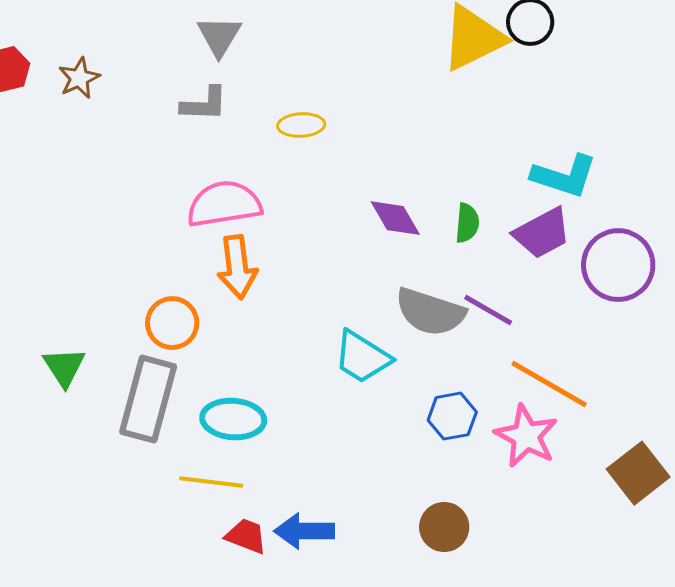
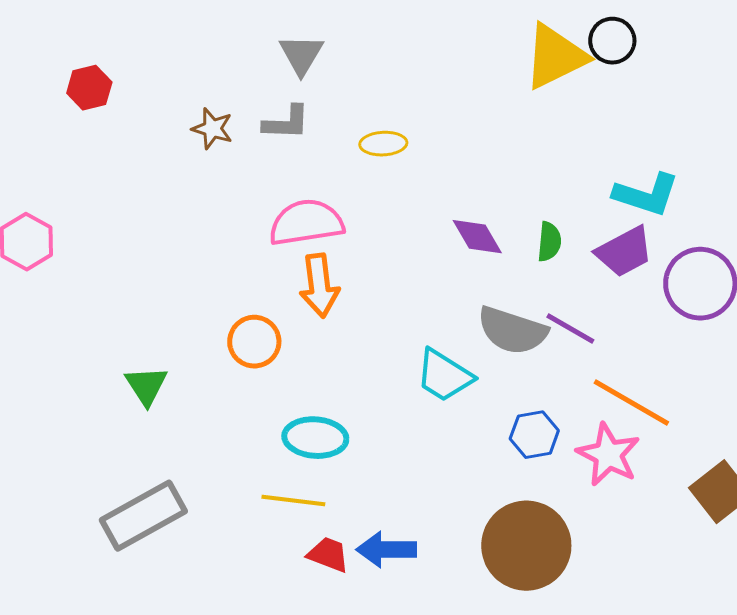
brown star: (79, 78) -> (212, 129), moved, turned -30
gray rectangle: (148, 399) -> (143, 516), moved, turned 46
brown circle: (444, 527) -> (526, 546), size x1.8

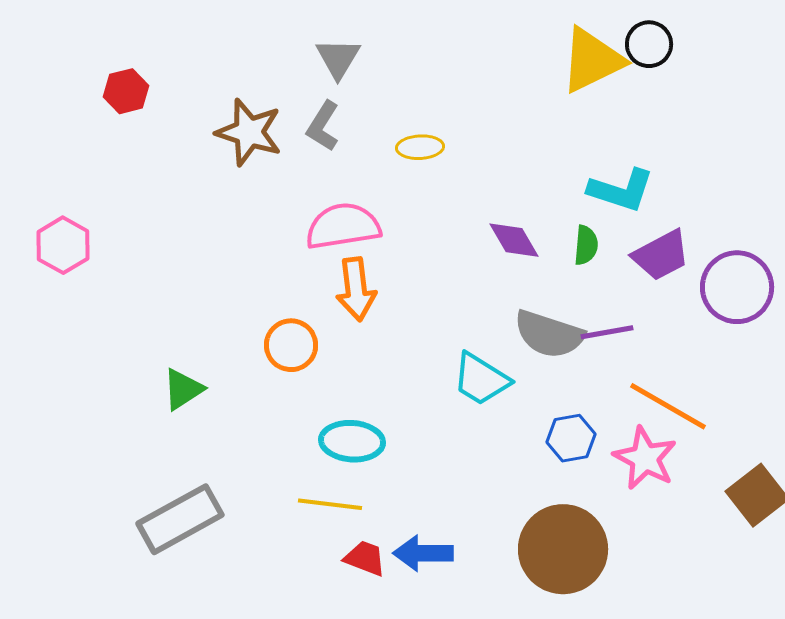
gray L-shape: (286, 123) -> (323, 126), turned 120
brown star: (212, 129) -> (249, 132), size x1.6
cyan L-shape: (646, 195) -> (621, 190), moved
purple line: (570, 329) -> (607, 332), turned -40
green triangle: (146, 386) -> (183, 389), turned 30

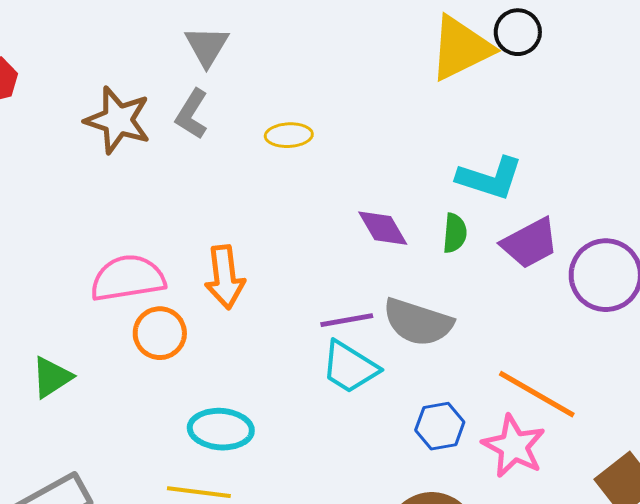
pink semicircle: (343, 226) -> (128, 278), moved
purple line: (607, 332) -> (347, 320), moved

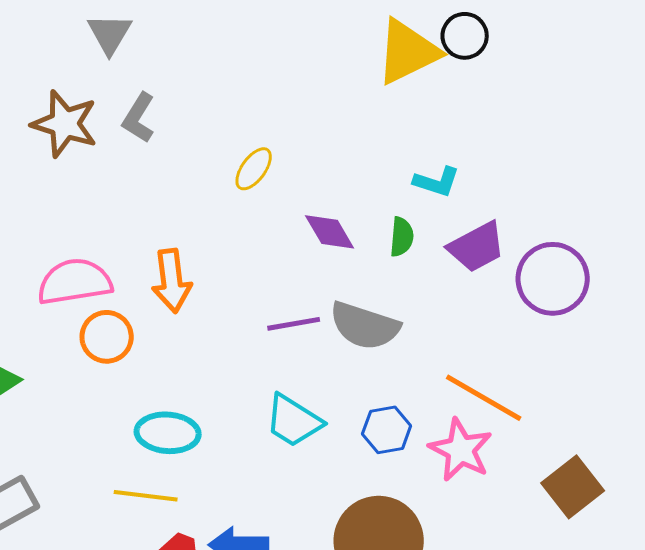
gray triangle: (207, 46) -> (110, 34), moved
yellow ellipse: (289, 135) -> (254, 169), moved, turned -51
cyan L-shape: (490, 178) -> (437, 182), size x0.7
cyan trapezoid: (350, 367) -> (294, 421), moved

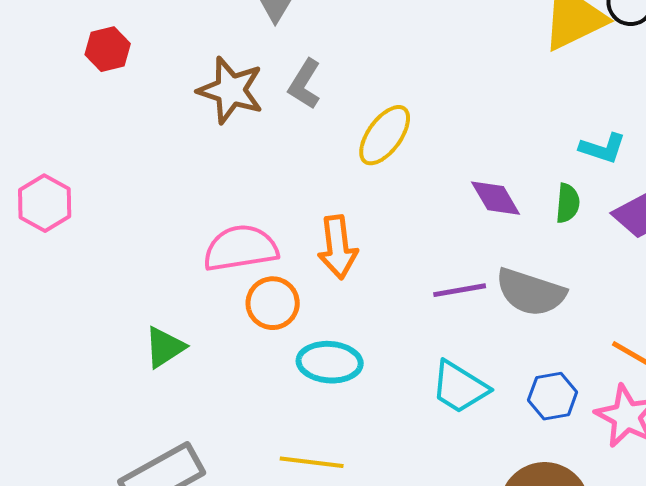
yellow ellipse: (254, 169) -> (385, 135), moved, size x1.4
cyan ellipse: (168, 433) -> (330, 362), moved

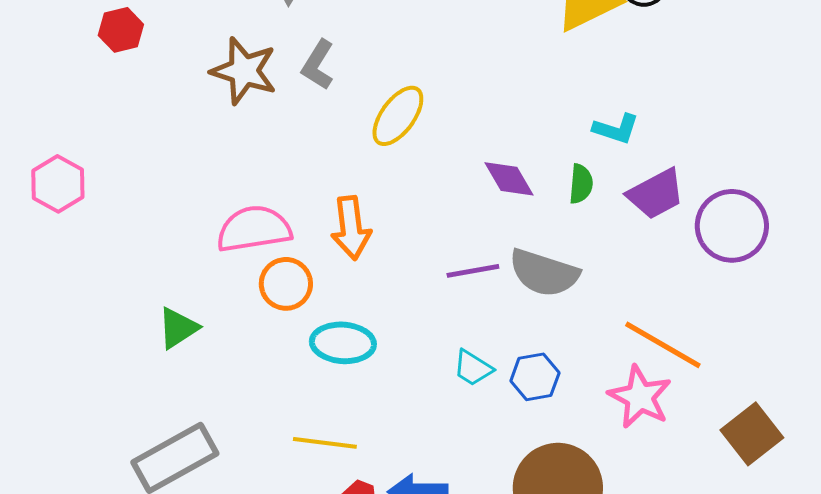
cyan trapezoid: (460, 387) -> (473, 368), size x0.7
blue hexagon: (553, 396) -> (535, 377), moved

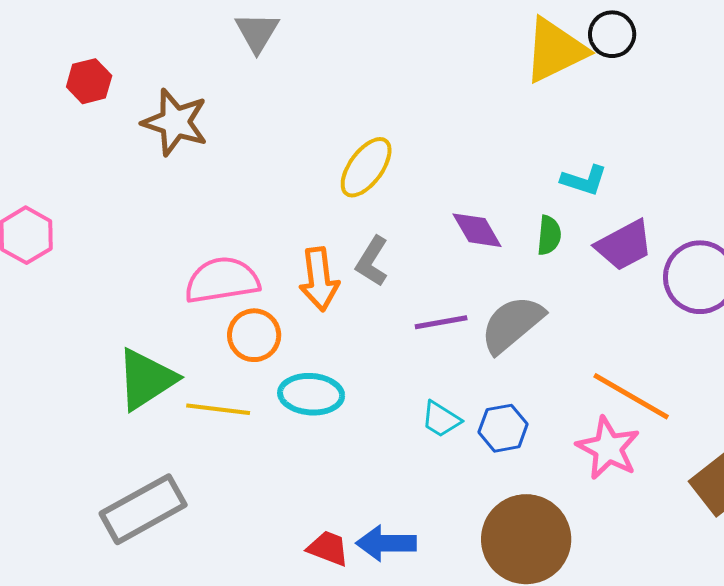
gray L-shape: (318, 65) -> (372, 261), moved
brown star: (244, 71) -> (175, 122), moved
gray semicircle: (544, 273) -> (512, 324), turned 122
green triangle: (178, 328) -> (146, 379), size x1.5
yellow line: (325, 443) -> (218, 409), moved

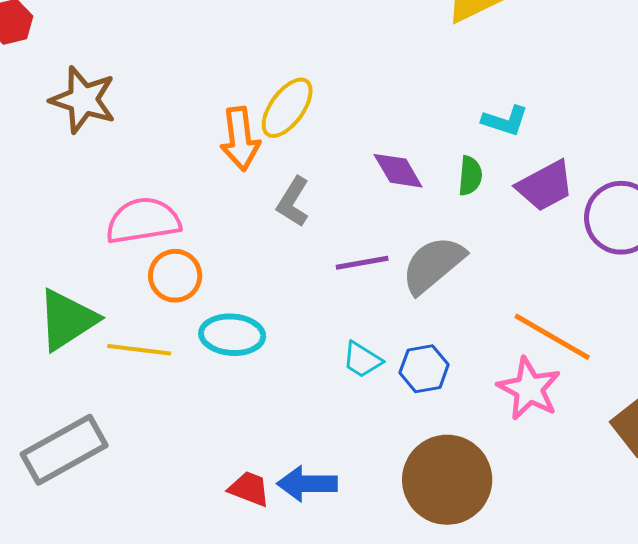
brown star: (175, 122) -> (83, 100), moved
orange arrow: (319, 279) -> (240, 139), moved

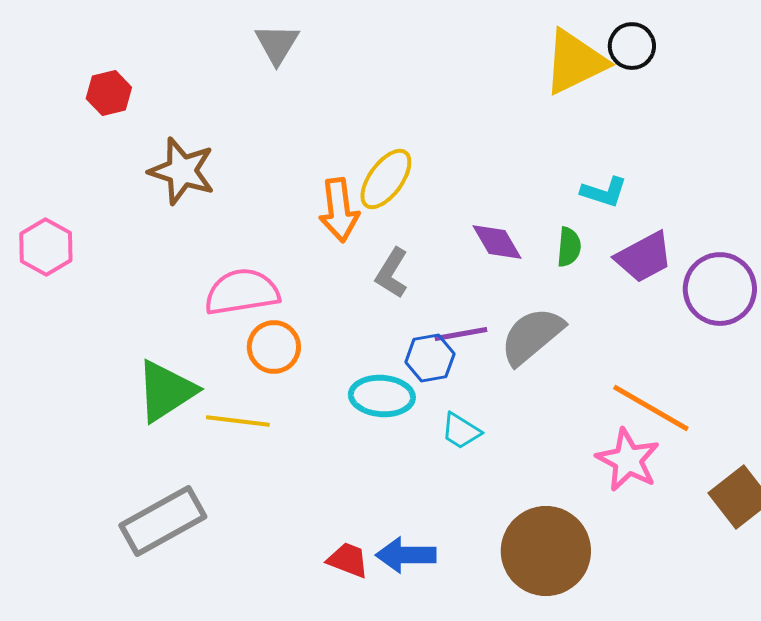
cyan ellipse: (232, 335) -> (382, 396), moved
blue hexagon: (424, 369) -> (430, 358), moved

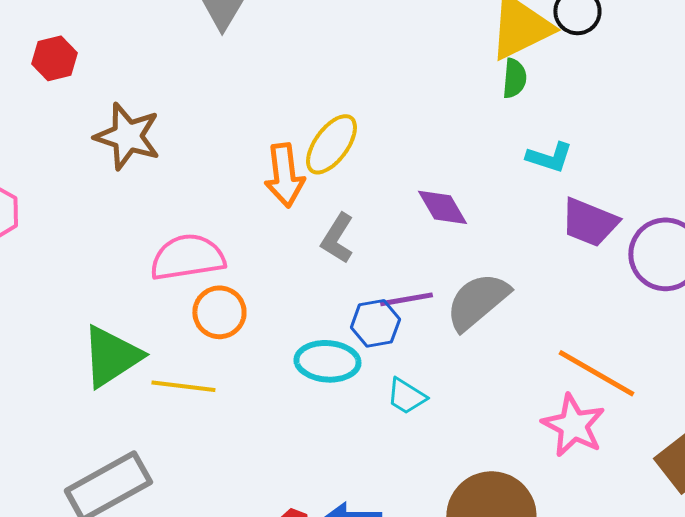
green semicircle: (569, 247) -> (514, 78), moved
purple trapezoid: (644, 257) -> (589, 222), turned 50

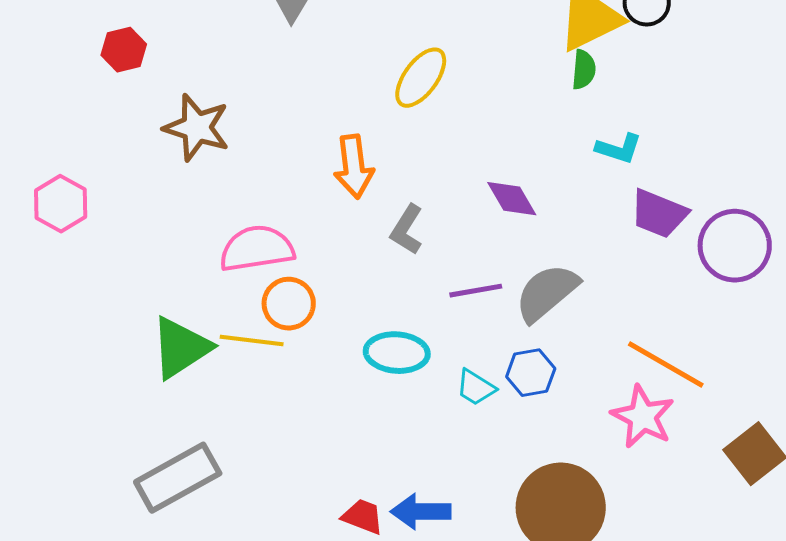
yellow ellipse: (331, 144) -> (421, 78), moved
blue hexagon: (375, 323) -> (531, 373), moved
yellow line: (183, 386) -> (252, 341), moved

